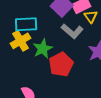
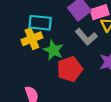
green star: (43, 49) -> (53, 50), turned -30

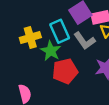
cyan rectangle: (40, 23) -> (60, 31), moved, turned 55

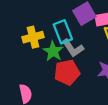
gray L-shape: (85, 41) -> (73, 48), moved

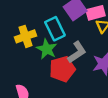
gray L-shape: (73, 48) -> (77, 52), moved, turned -85

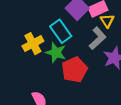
gray L-shape: (77, 52) -> (98, 38), moved

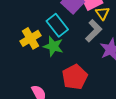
red pentagon: (74, 70) -> (75, 77), moved

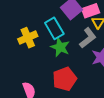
green star: (53, 46) -> (60, 47), moved

